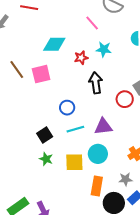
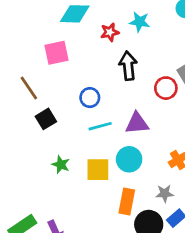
brown line: (17, 70) -> (29, 88), moved
black square: (45, 135) -> (46, 119), moved

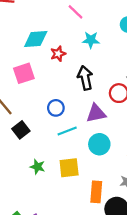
red star: (110, 32) -> (58, 54), moved
purple triangle: (137, 123) -> (96, 113), moved
cyan circle: (129, 159) -> (99, 144), moved

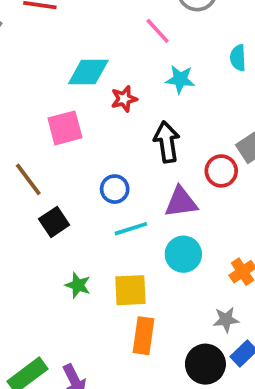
orange rectangle: (96, 192) -> (143, 336), moved

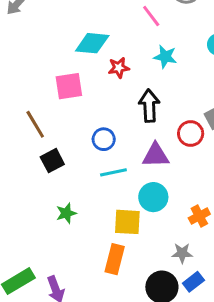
green star: (78, 285) -> (66, 213), turned 30
yellow square: (130, 290) -> (127, 222), moved

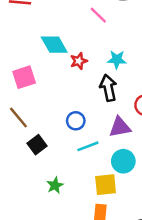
cyan diamond: (92, 43) -> (54, 45), turned 64
cyan star: (165, 57) -> (117, 60), moved
pink square: (69, 86) -> (24, 77), moved

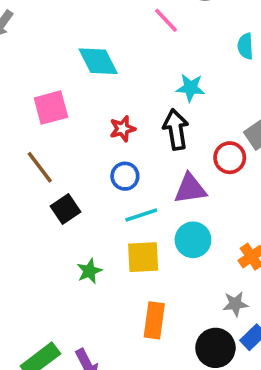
red star: (79, 61) -> (123, 129), moved
yellow square: (106, 185) -> (143, 257), moved

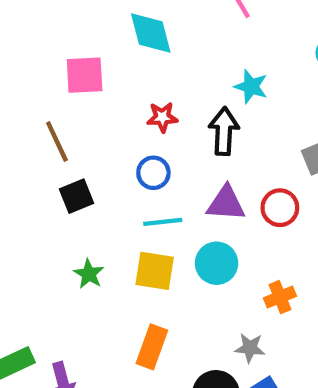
red circle: (230, 158) -> (280, 208), moved
green star: (89, 271) -> (89, 274), turned -30

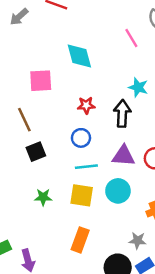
green star: (89, 274) -> (43, 197), turned -30

